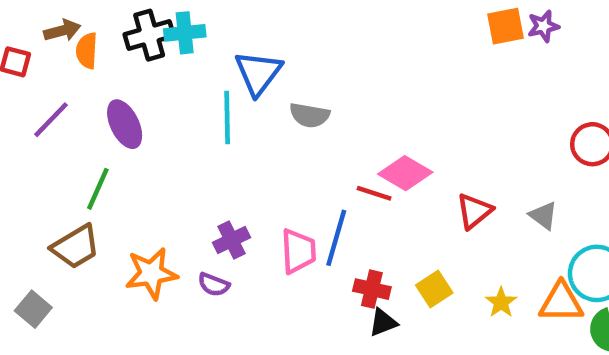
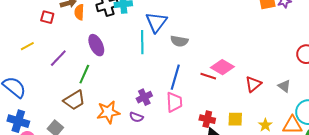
purple line: (51, 120) -> (58, 58), moved
blue line: (336, 238) -> (175, 77), moved
yellow square: (434, 289) -> (235, 119), turned 35

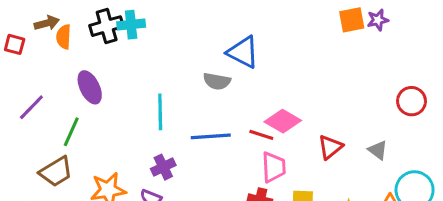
blue triangle: (156, 22) -> (243, 52), moved, turned -40
cyan line: (142, 42) -> (160, 112), moved
blue line: (175, 77) -> (211, 136), turned 70
pink trapezoid: (174, 102) -> (274, 167), moved

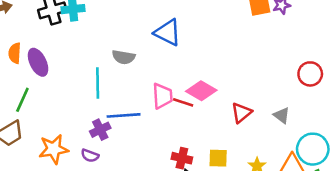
orange semicircle: (64, 37) -> (15, 53), moved
gray semicircle: (217, 81) -> (124, 57), moved
blue line: (211, 136) -> (124, 115), moved
pink trapezoid: (274, 167) -> (162, 96), moved

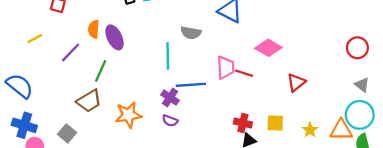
pink diamond: (201, 91) -> (268, 48), moved
gray triangle: (282, 115) -> (362, 85), moved
purple cross: (100, 130) -> (170, 98), turned -30
purple semicircle: (90, 156) -> (170, 121), moved

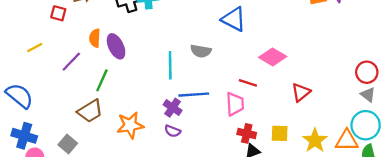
gray semicircle: (191, 33) -> (201, 51), moved
red circle: (357, 48) -> (367, 72), moved
pink trapezoid: (226, 67) -> (235, 104), moved
yellow star: (310, 130) -> (315, 141), size x1.5

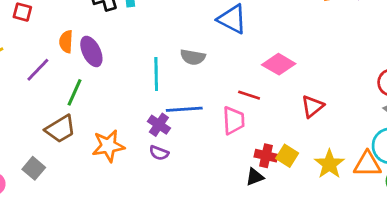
red cross: (247, 133) -> (266, 156), moved
yellow square: (280, 133) -> (287, 156), turned 30

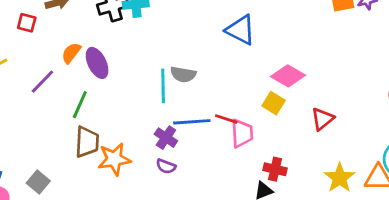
orange semicircle: (66, 42) -> (71, 53), turned 35
gray semicircle: (193, 57) -> (183, 74), moved
red line: (249, 95) -> (226, 119), moved
brown trapezoid: (60, 129) -> (87, 142), moved, turned -56
yellow square: (287, 156) -> (274, 103), moved

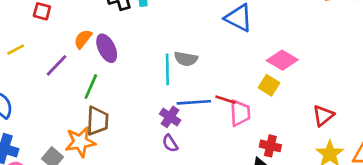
red triangle: (322, 119) -> (323, 116), moved
orange star: (114, 159) -> (80, 142), moved
purple semicircle: (166, 166) -> (170, 143), turned 36

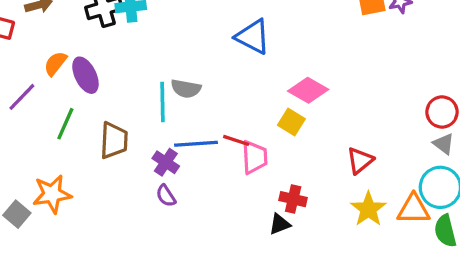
brown trapezoid: (97, 121) -> (114, 140), moved

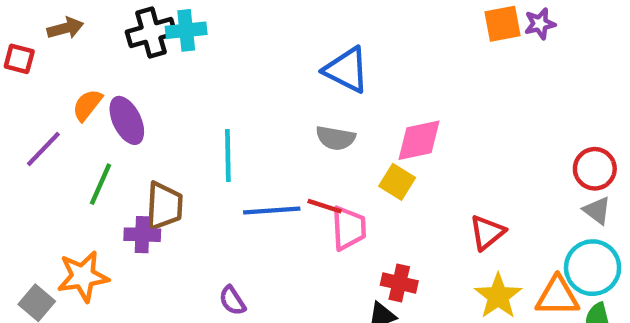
gray semicircle: (186, 89) -> (336, 138), moved
pink diamond: (308, 90) -> (419, 140), turned -42
purple cross: (166, 162) -> (142, 235), moved, turned -32
purple semicircle: (166, 196) -> (232, 301), moved

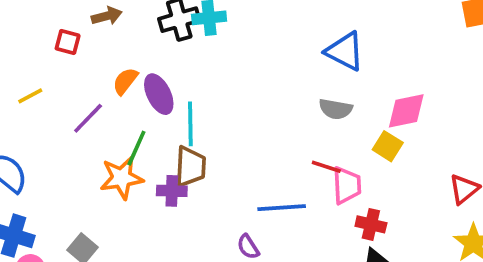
cyan line: (228, 156) -> (190, 124), moved
blue line: (272, 210) -> (282, 208), moved
orange star: (83, 276) -> (122, 178), moved
red cross: (399, 283) -> (371, 224), moved

